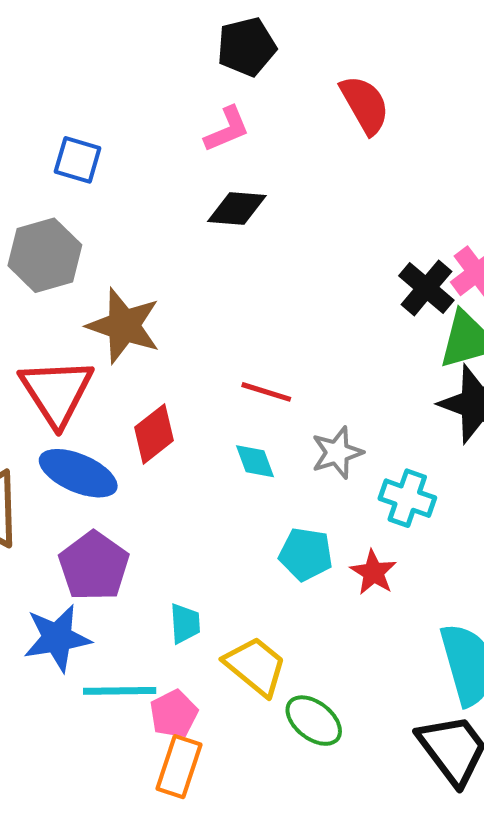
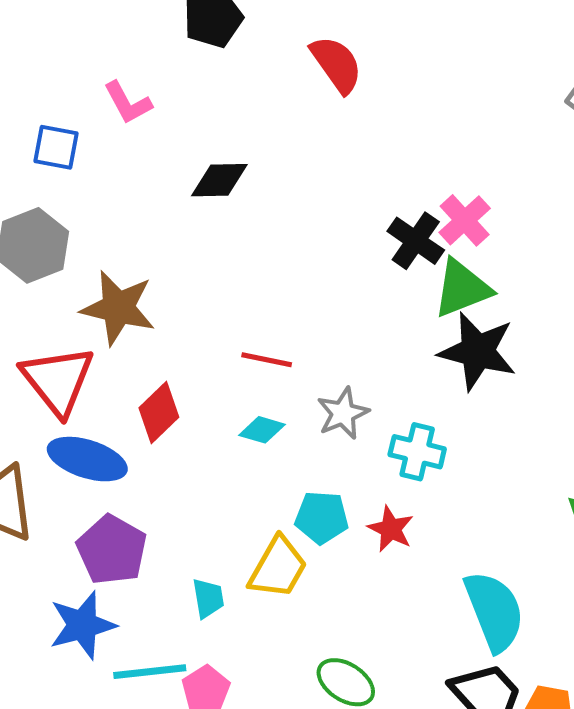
pink L-shape: (227, 129) -> (128, 103), moved, turned 90
cyan diamond: (255, 461) -> (262, 430), turned -48
yellow trapezoid: (255, 666) -> (278, 568), moved, turned 86

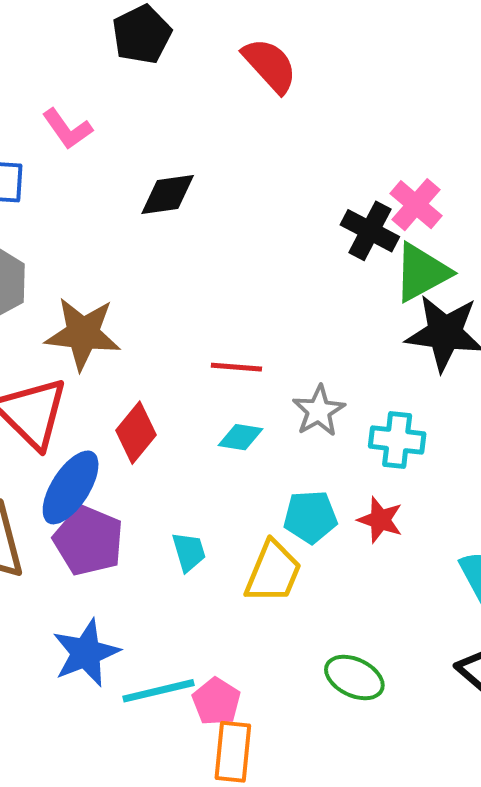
blue ellipse: (87, 459) -> (71, 487), turned -68
purple pentagon: (112, 550) -> (89, 541), moved
cyan trapezoid: (208, 598) -> (189, 552), moved

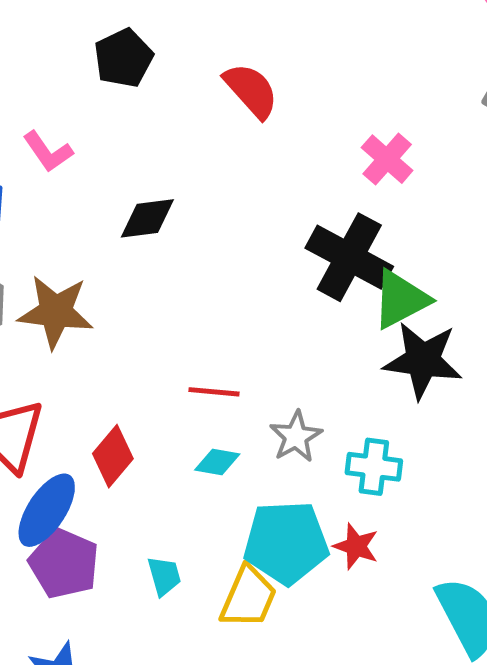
pink cross: (416, 205) -> (387, 159), moved
black cross: (370, 231) -> (349, 257), size x1.5
brown star: (83, 334) -> (56, 312), moved
cyan pentagon: (310, 517) -> (286, 542), size x1.6

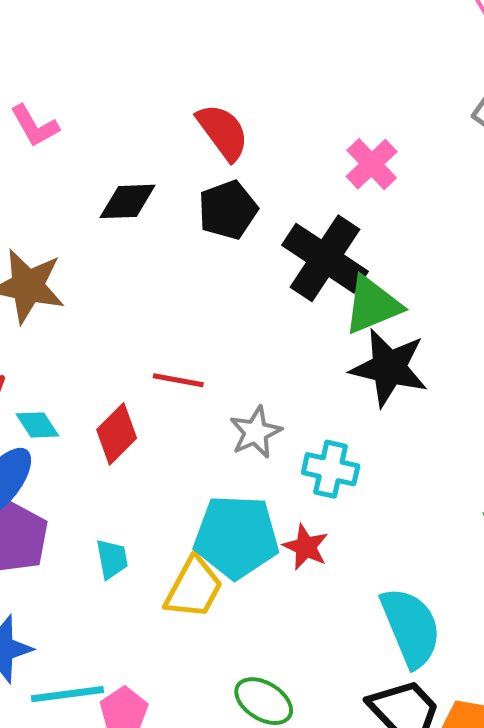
black pentagon: (123, 58) -> (228, 210), moved
red semicircle: (251, 90) -> (223, 132), moved
red diamond: (113, 456) -> (117, 434), moved
cyan diamond: (217, 462) -> (37, 425), moved, turned 42

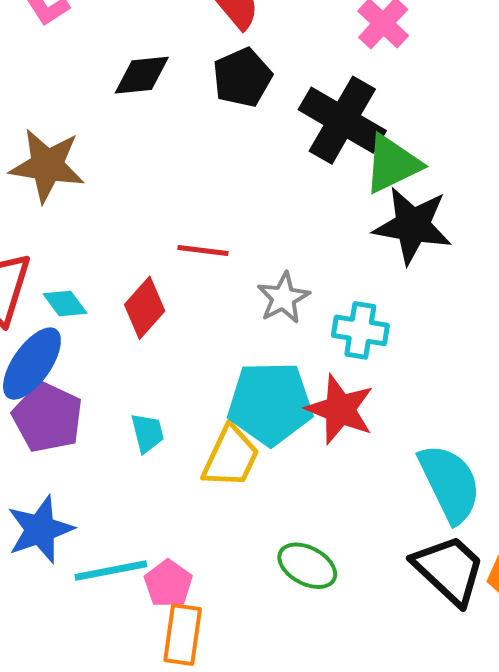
red star: (306, 547) -> (340, 409), size x1.5

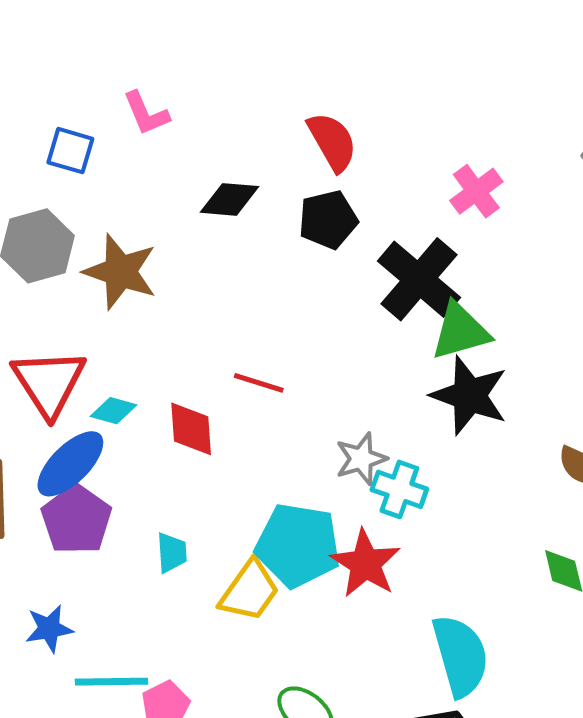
gray star: (283, 298) -> (361, 459), moved
cyan diamond: (65, 303) -> (114, 411), turned -48
red diamond: (145, 308) -> (191, 429), turned -56
blue star: (40, 529) -> (49, 629), size x0.7

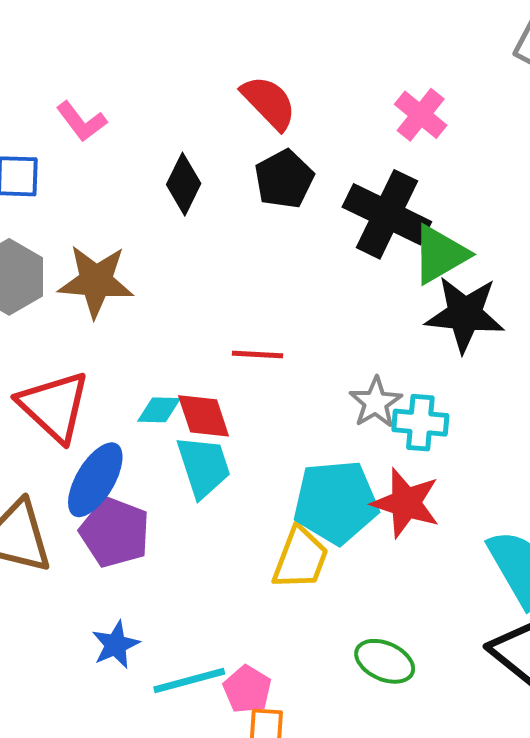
black diamond: (230, 199) -> (184, 184), turned -54
cyan diamond: (114, 411) -> (159, 410), moved
cyan trapezoid: (172, 553) -> (204, 466), moved, size x1.6

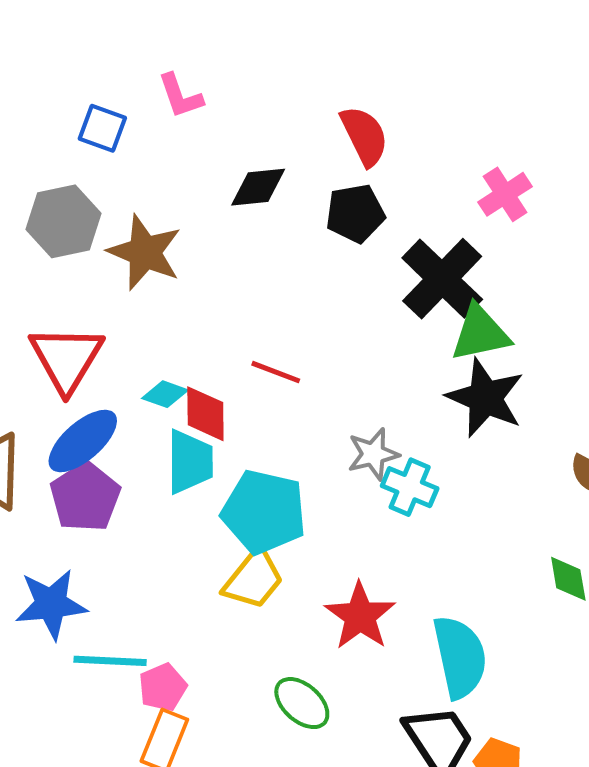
black diamond: (184, 184) -> (258, 187), turned 40
cyan pentagon: (336, 502) -> (264, 512), moved
red star: (406, 503) -> (360, 616), moved
blue star: (116, 645) -> (51, 604), size x1.5

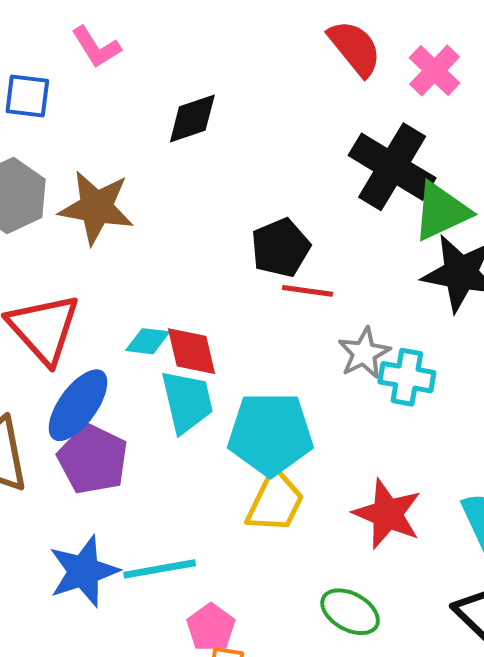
red semicircle: (364, 136) -> (355, 48), moved
black pentagon: (355, 213) -> (281, 248), moved
red line: (276, 372) -> (308, 291), moved
cyan line: (110, 661) -> (160, 569), moved

